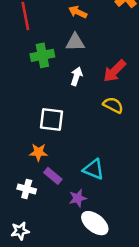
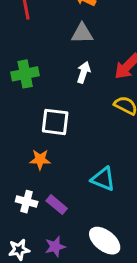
green cross: (42, 55) -> (25, 74), moved
purple rectangle: (53, 176) -> (57, 205), moved
purple star: (78, 198) -> (55, 247), moved

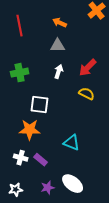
orange star: (40, 159) -> (30, 130), size x1.5
purple star: (55, 247) -> (48, 188), moved

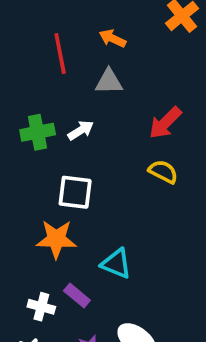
red line: (20, 26) -> (60, 53), moved
white arrow: (59, 72) -> (81, 130), moved, turned 40
cyan triangle: (72, 143) -> (116, 264), moved
white cross: (21, 158) -> (41, 307), moved

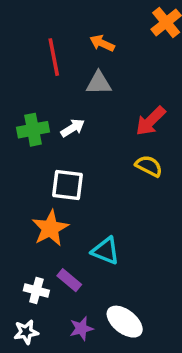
orange star: (56, 239) -> (50, 228), turned -30

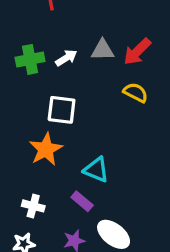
gray triangle: (99, 83) -> (103, 50), moved
purple rectangle: (69, 280) -> (82, 201), moved

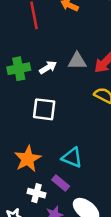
orange star: (46, 149) -> (28, 159), moved
white cross: (33, 206) -> (37, 193), moved

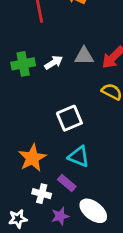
white square: (44, 109) -> (69, 118), moved, turned -30

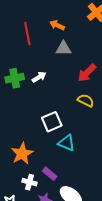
gray triangle: (84, 56) -> (63, 48), moved
cyan triangle: (79, 157) -> (67, 143), moved

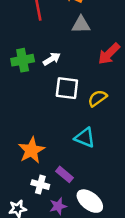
yellow semicircle: (86, 100) -> (97, 98), moved, turned -63
white square: (52, 122) -> (67, 88), moved, turned 30

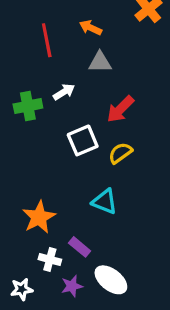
red arrow: (109, 54) -> (120, 109), moved
white arrow: (52, 59) -> (64, 92), moved
white square: (67, 88) -> (83, 140), turned -30

